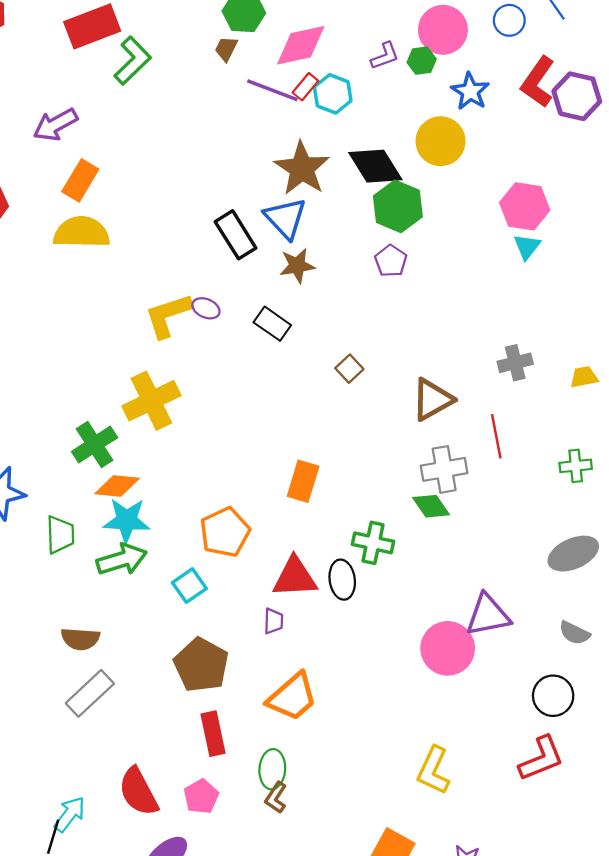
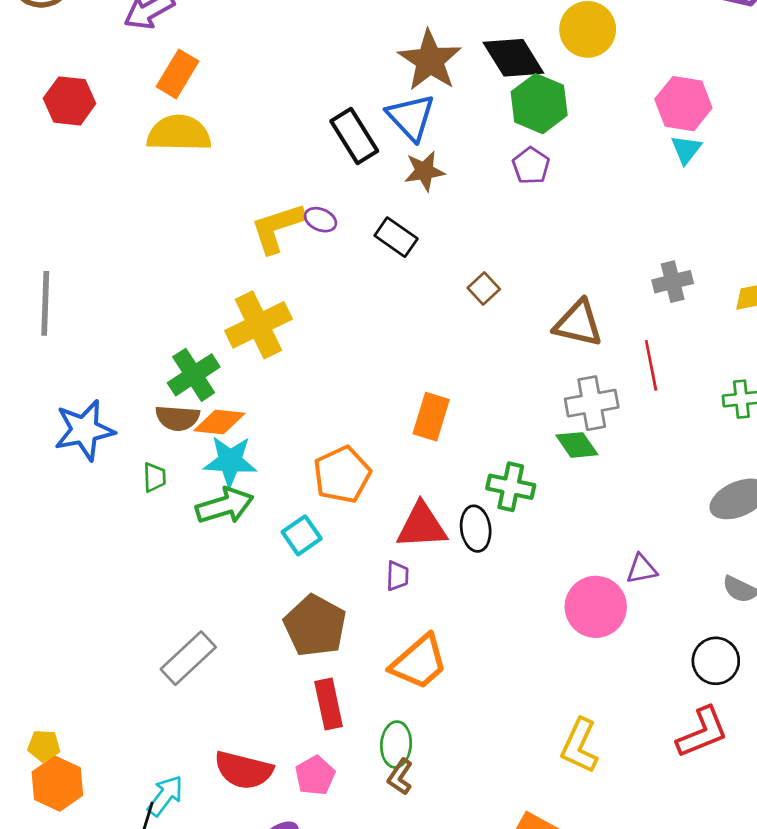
brown triangle: (432, 400) -> (578, 324), turned 42
green trapezoid: (60, 535) -> (155, 477), size x0.7
purple triangle: (488, 615) -> (642, 569), size x0.6
brown semicircle: (80, 639) -> (177, 418), moved
red semicircle: (138, 792) -> (244, 770), turned -48

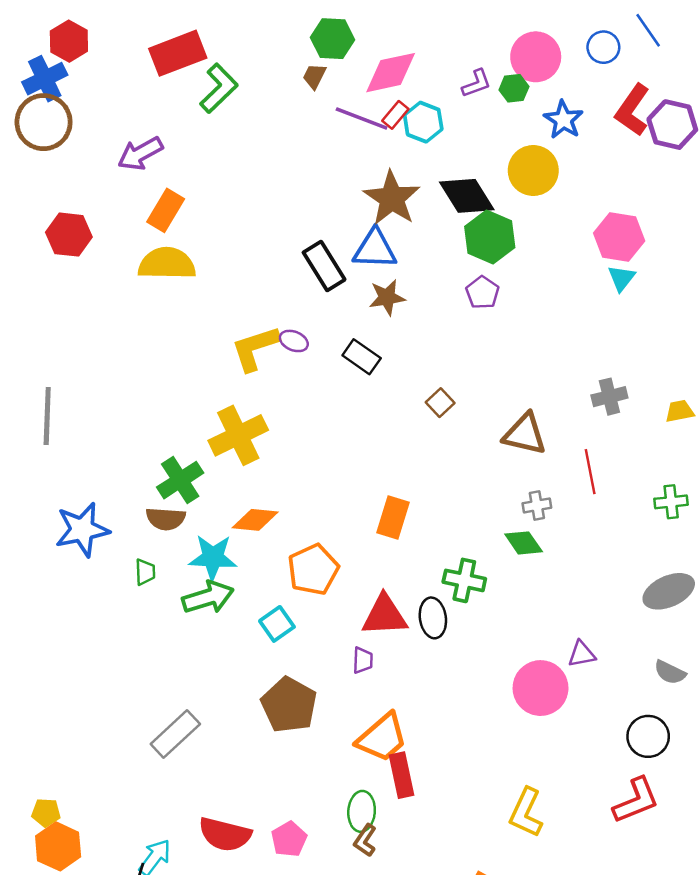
blue triangle: (411, 117) -> (375, 249), turned -45
gray cross: (592, 403) -> (537, 505), size x0.6
orange diamond: (219, 422) -> (255, 520), moved
red rectangle: (329, 704) -> (401, 775), moved

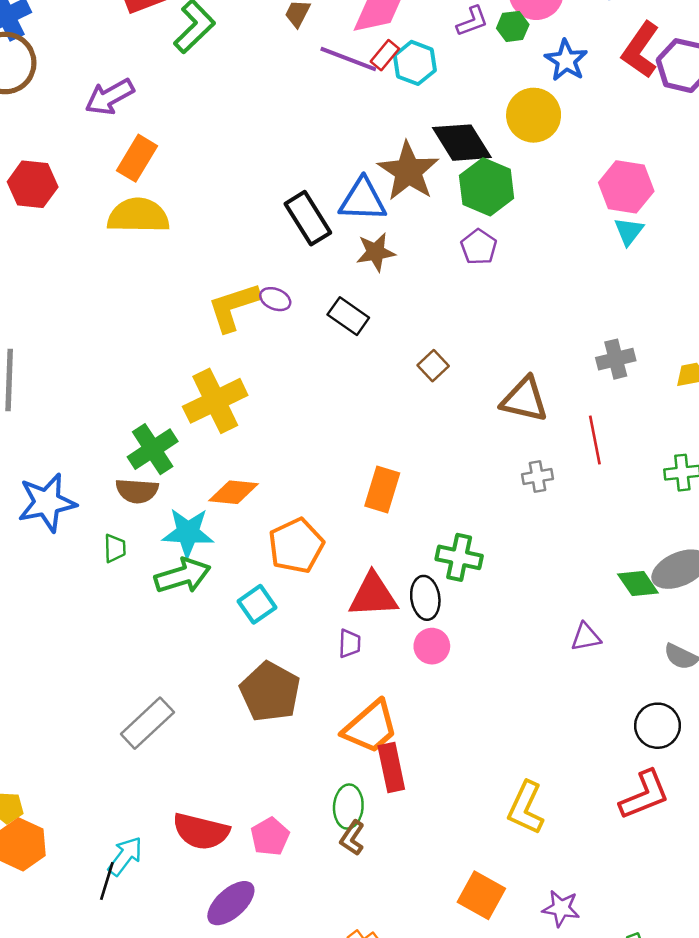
brown star: (392, 198) -> (408, 171), moved
green diamond: (524, 543) -> (638, 583), moved
pink circle: (541, 688) -> (432, 646), moved, size x0.6

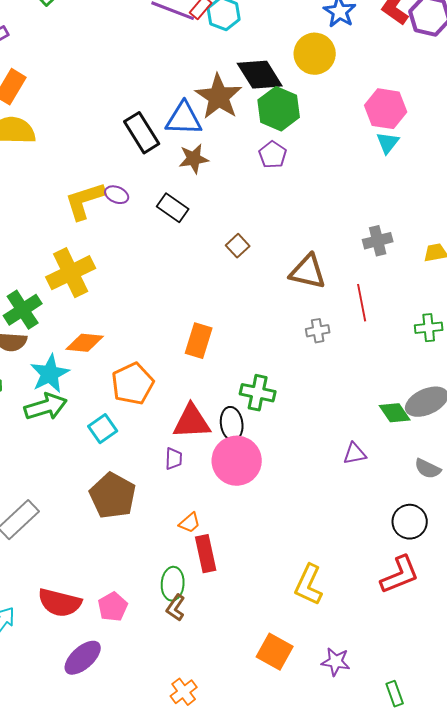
cyan star: (188, 533) -> (50, 374), turned -30
pink circle: (432, 646) -> (237, 461), size x1.8
orange trapezoid: (370, 727) -> (190, 523), size x0.5

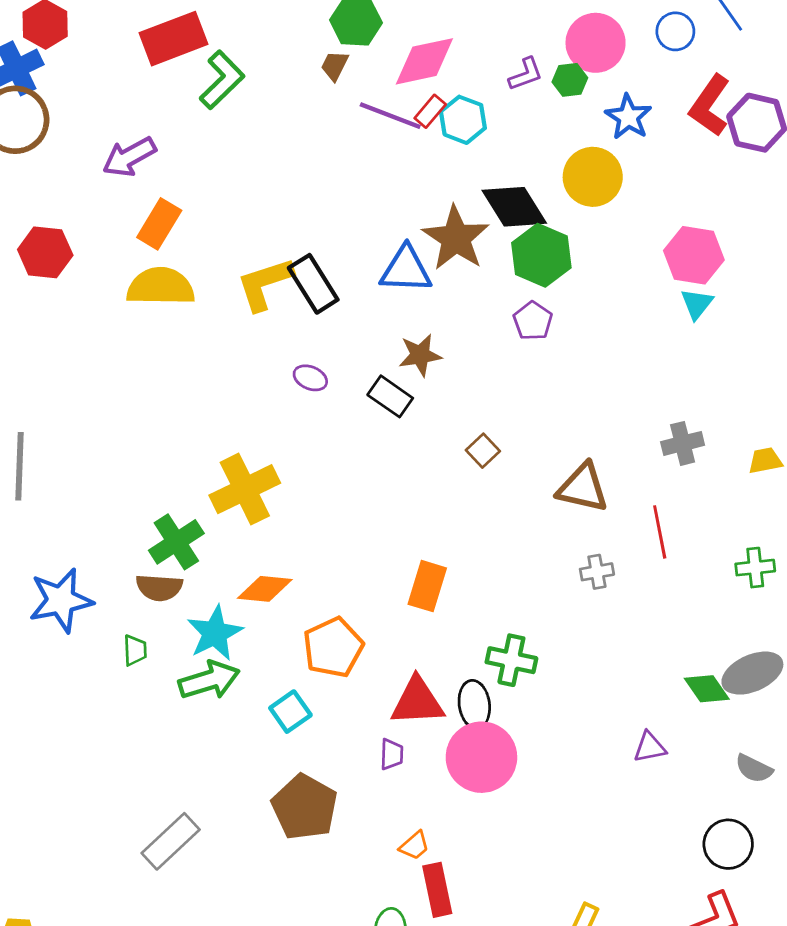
black rectangle: (142, 133) -> (313, 284), moved
brown star: (194, 159) -> (420, 355), moved
yellow L-shape: (85, 201) -> (265, 284), moved

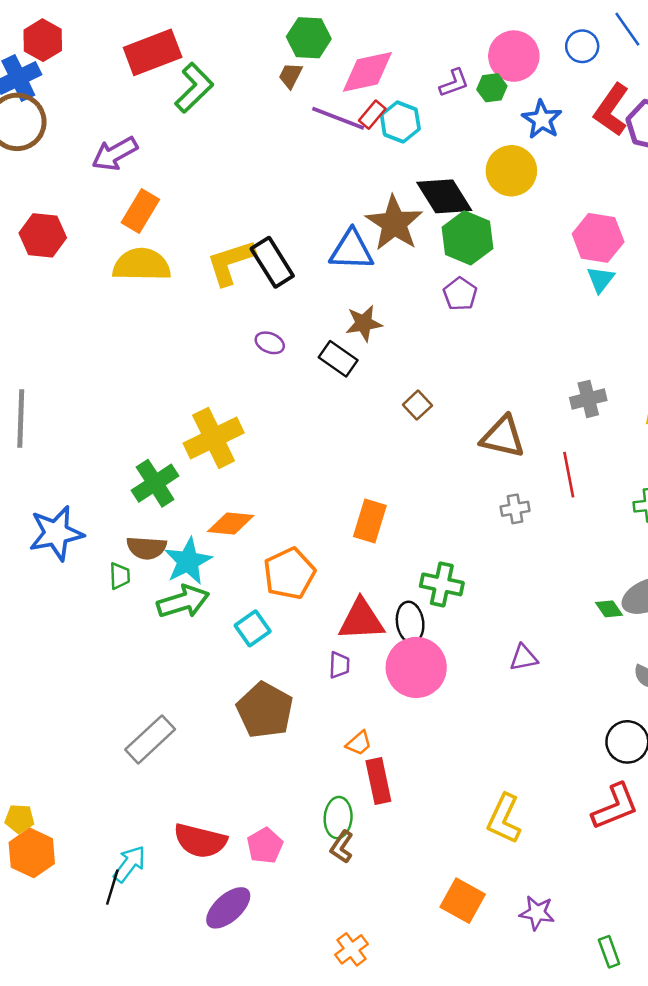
brown semicircle: (159, 587) -> (146, 548), moved
green diamond: (707, 689) -> (609, 609), size x0.7
purple triangle: (650, 747) -> (524, 658), moved

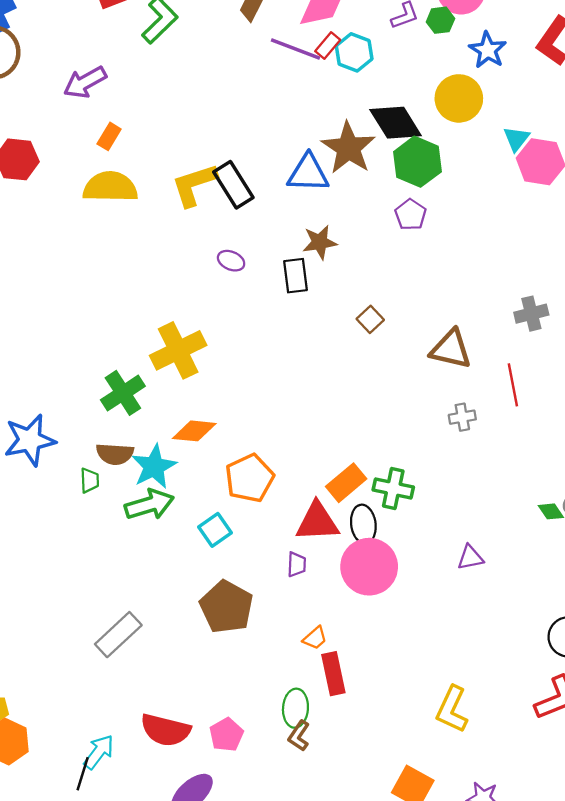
orange rectangle: (140, 211) -> (109, 136), size x0.7
cyan triangle: (600, 279) -> (516, 139), moved
black rectangle: (338, 359) -> (295, 276), turned 48
orange rectangle: (370, 521) -> (346, 483), moved, turned 33

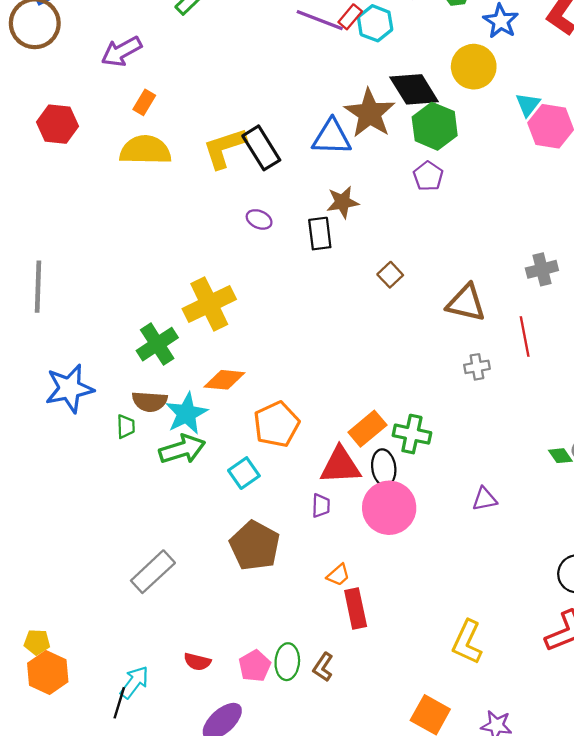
green ellipse: (295, 708) -> (287, 662), moved
red semicircle: (165, 730) -> (197, 662), size x0.6

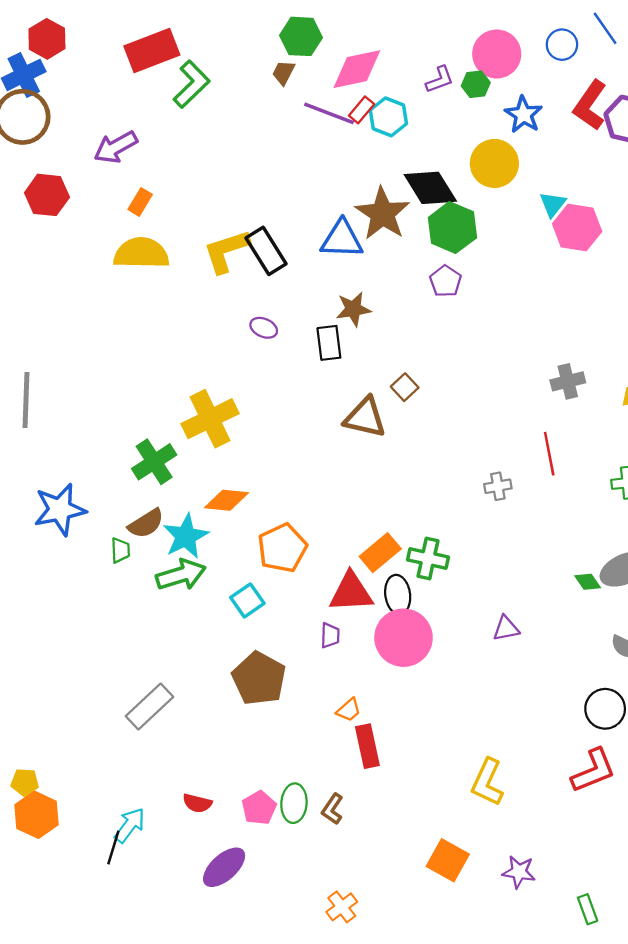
red hexagon: (58, 124) -> (47, 195), moved
brown triangle: (466, 303) -> (365, 417), moved
brown semicircle: (150, 402) -> (146, 524), turned -36

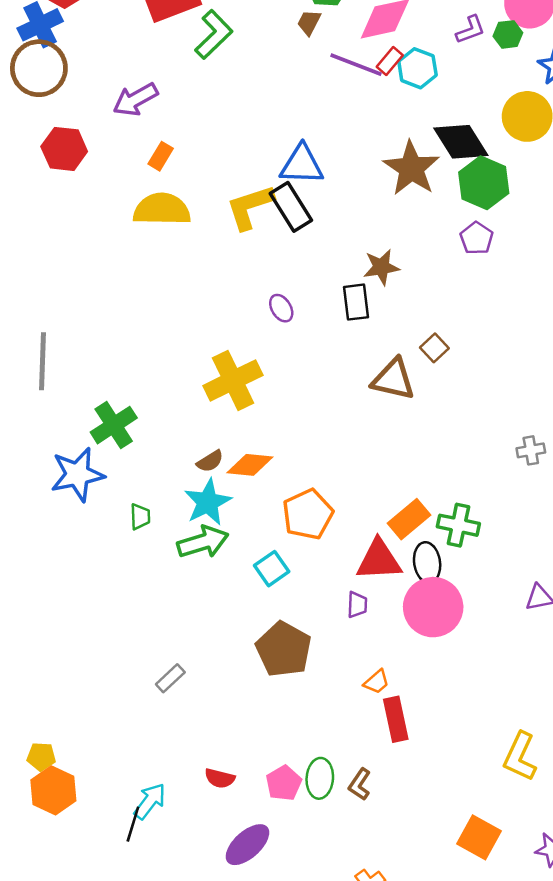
blue triangle: (342, 239) -> (302, 165), moved
purple ellipse: (264, 328) -> (281, 308), moved, turned 36
green cross: (154, 462) -> (114, 425), moved
brown semicircle: (146, 524) -> (210, 461), moved, size x0.7
gray rectangle: (149, 706) -> (170, 678), size x0.6

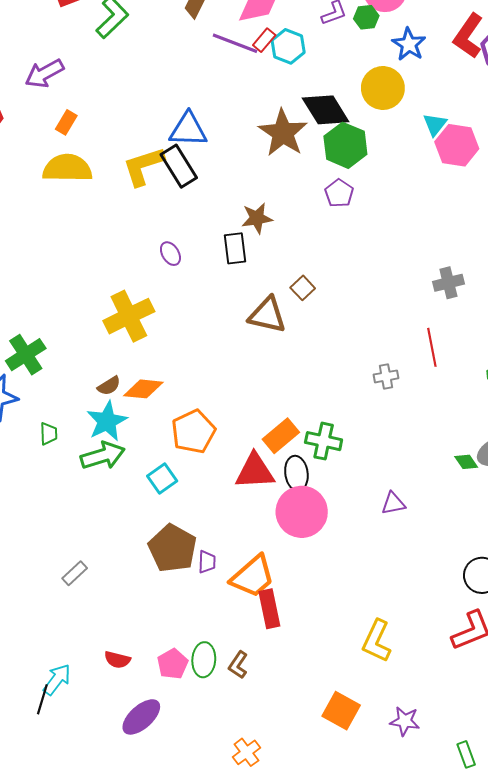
purple trapezoid: (357, 605) -> (207, 562), moved
orange trapezoid: (376, 682) -> (253, 576), size x2.0

